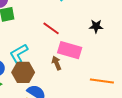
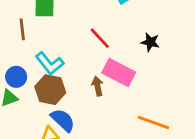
black star: (96, 26) -> (150, 42), moved
cyan L-shape: (19, 54) -> (50, 63), turned -110

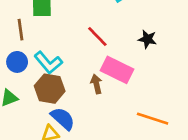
blue circle: (16, 77) -> (17, 62), moved

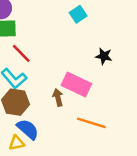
red line: (97, 37) -> (21, 53), moved
orange line: (153, 119) -> (91, 123), moved

